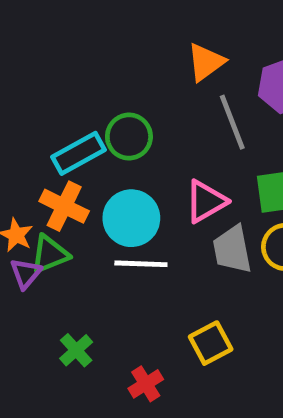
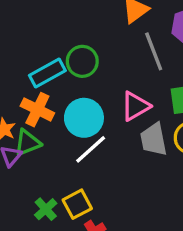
white line: (141, 264) -> (91, 149), turned -44
yellow square: (211, 343) -> (77, 204), moved

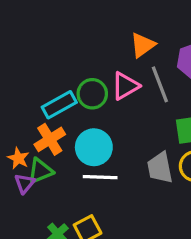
pink triangle: (135, 106) -> (125, 86), moved
orange cross: (37, 110) -> (50, 139), turned 32
white line: (91, 149) -> (100, 177), turned 44

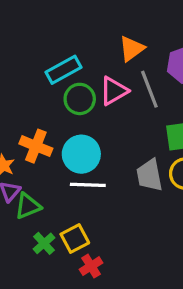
cyan rectangle: (59, 105) -> (63, 70), moved
orange cross: (50, 139) -> (36, 146), turned -36
green triangle: (40, 171) -> (28, 206), moved

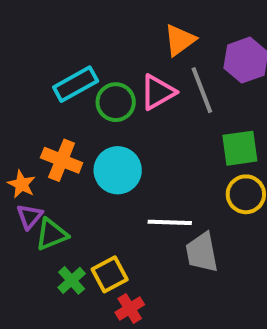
cyan rectangle: (63, 70) -> (76, 84), moved
gray trapezoid: (149, 175) -> (202, 252), moved
white line: (88, 185) -> (170, 222), moved

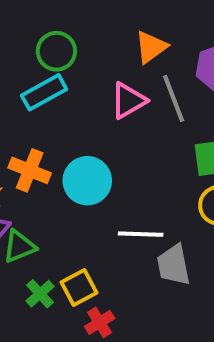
green circle: (116, 102) -> (56, 51), moved

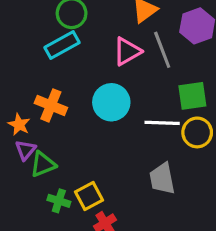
cyan circle: (87, 181) -> (111, 102), moved
white line: (141, 234) -> (162, 123), moved
green cross: (40, 294) -> (59, 201), turned -30

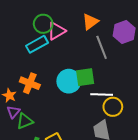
pink triangle: (127, 51) -> (56, 31), moved
green square: (192, 96) -> (85, 77), moved
yellow circle: (197, 132) -> (113, 107), moved

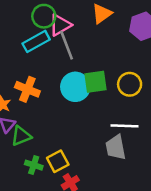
gray line: (102, 47) -> (67, 45), moved
white line: (102, 94) -> (125, 126), moved
yellow circle: (113, 107) -> (130, 84), moved

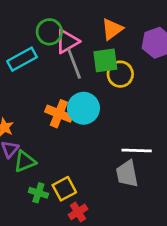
cyan rectangle: (36, 41) -> (22, 59), moved
green square: (96, 82) -> (105, 60), moved
yellow circle: (130, 84) -> (120, 74), moved
orange cross: (27, 89) -> (59, 114), moved

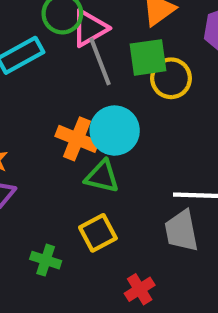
green triangle: (25, 161) -> (102, 176), moved, turned 35
yellow square: (64, 189) -> (98, 233), moved
red cross: (78, 212) -> (140, 289), moved

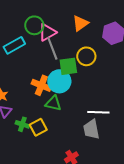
green square: (148, 57) -> (68, 66), moved
yellow square: (98, 233) -> (38, 127), moved
green cross: (46, 260) -> (22, 124), moved

